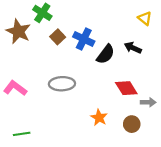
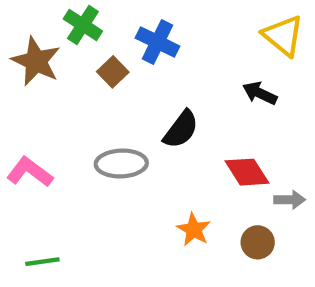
yellow triangle: (145, 18) -> (283, 36), size x1.5
blue cross: (84, 39) -> (158, 42), moved
black semicircle: (106, 54) -> (181, 129), moved

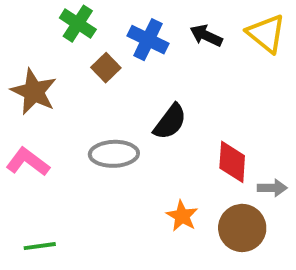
brown star: (36, 61) -> (34, 92), moved
black arrow: (260, 93) -> (206, 36), moved
red diamond: (247, 172) -> (232, 162), turned 36
brown circle: (258, 242) -> (242, 228), size x1.5

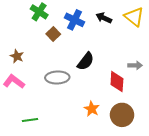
brown star: (34, 92) -> (17, 56), moved, size x0.6
gray arrow: (272, 188) -> (135, 65), moved
green line: (40, 246) -> (30, 120), moved

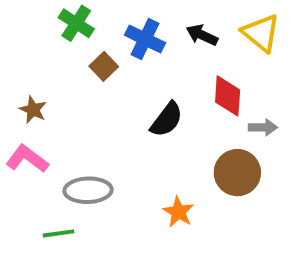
gray ellipse: (57, 77) -> (88, 190), moved
red diamond: (117, 82) -> (228, 96), moved
brown circle: (122, 115) -> (237, 173), moved

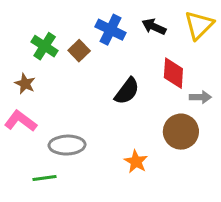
green cross: (76, 23) -> (45, 46), moved
yellow triangle: (261, 33) -> (199, 25), turned 36

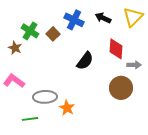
brown star: (25, 84) -> (15, 48), moved
orange star: (136, 162) -> (67, 108), moved

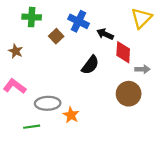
black arrow: (103, 18) -> (105, 34), moved
green cross: (30, 31) -> (32, 17), moved, turned -30

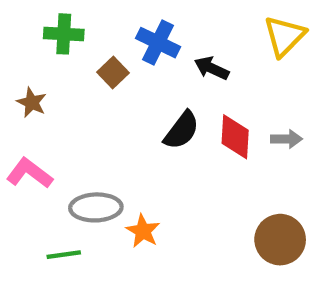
red diamond: (123, 52) -> (235, 137), moved
brown circle: (129, 94) -> (280, 240), moved

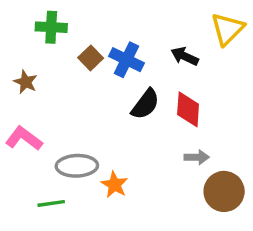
blue cross: (158, 43) -> (126, 60), moved
black arrow: (212, 68) -> (185, 56), moved
gray arrow: (287, 139) -> (197, 157), moved

